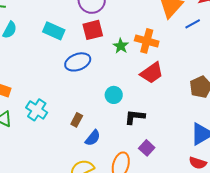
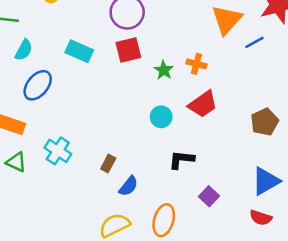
orange cross: (147, 41) -> (196, 64), size x0.7
blue ellipse: (78, 62) -> (38, 85), moved, turned -30
cyan circle: (114, 95) -> (161, 117), moved
purple square: (147, 148) -> (209, 196), moved

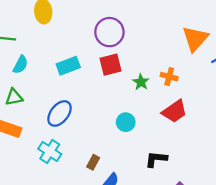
cyan rectangle: (79, 51) -> (68, 66), turned -45
blue ellipse: (38, 85) -> (60, 113), moved
cyan circle: (161, 117) -> (126, 122), moved
green triangle: (16, 162) -> (14, 97), moved, turned -36

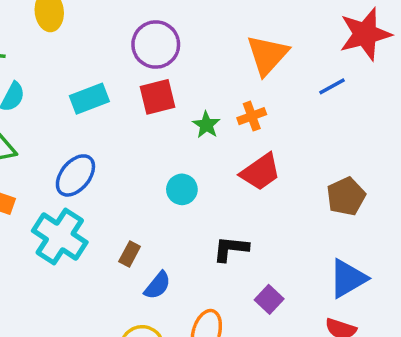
orange triangle: (195, 39) -> (267, 55), moved
orange cross: (169, 77) -> (252, 116), turned -35
cyan cross: (50, 151) -> (60, 237), size x1.4

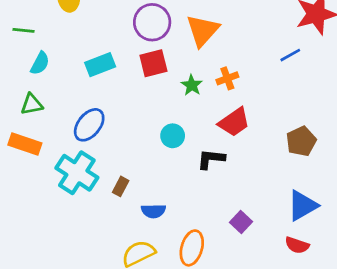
orange triangle: (267, 55) -> (203, 30), moved
black L-shape: (231, 249) -> (211, 159), moved
brown rectangle: (130, 254) -> (121, 186), moved
blue semicircle: (157, 285) -> (153, 211), turned 50

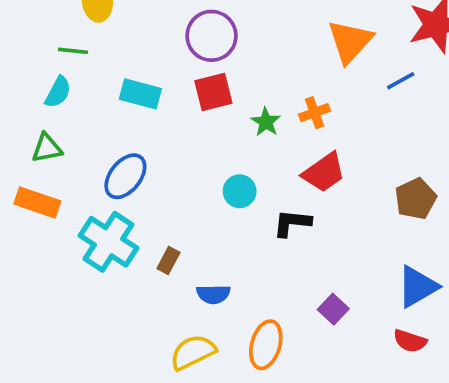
green line: (24, 30) -> (73, 51), moved
orange triangle: (203, 30) -> (350, 41), moved
cyan rectangle: (100, 65) -> (140, 94), turned 36

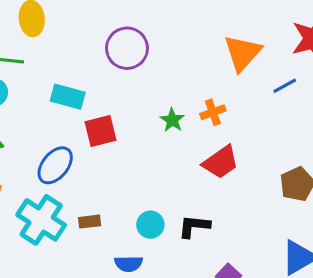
red square: (213, 92) -> (100, 131), moved
cyan circle: (240, 191) -> (150, 225), moved
black L-shape: (292, 223) -> (194, 226), moved
brown rectangle: (168, 260) -> (90, 222), moved, turned 55

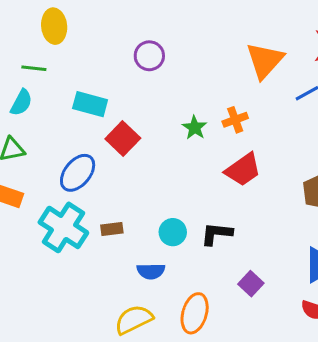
purple circle: (127, 48) -> (149, 56), size x0.7
red square: (100, 131) -> (123, 138), turned -32

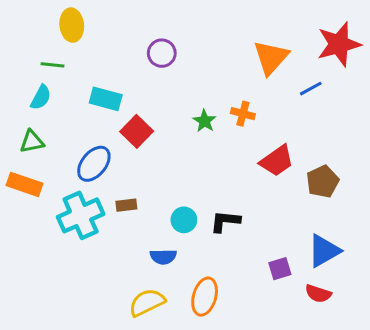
orange cross: (235, 120) -> (243, 114), turned 35
red trapezoid: (243, 170) -> (277, 161), moved
cyan cross: (63, 227) -> (81, 215), turned 33
brown rectangle: (112, 229) -> (126, 205), moved
purple square: (251, 284) -> (280, 269), moved, turned 30

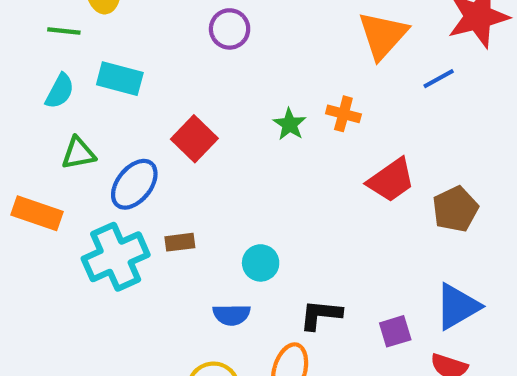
green line: (53, 65) -> (64, 31), moved
cyan rectangle: (106, 99) -> (120, 79), moved
green triangle: (32, 142) -> (78, 153), moved
black L-shape: (225, 221) -> (321, 315), moved

